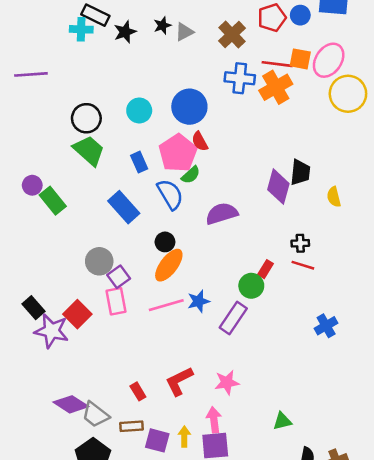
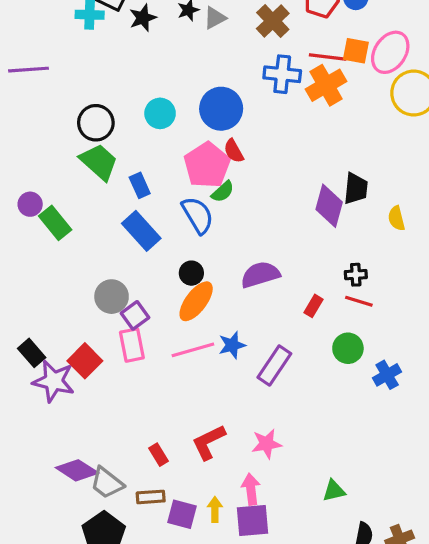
blue rectangle: (139, 162) -> (140, 185), moved
purple semicircle: (222, 214) -> (260, 275), moved
green circle: (251, 286) -> (348, 348), moved

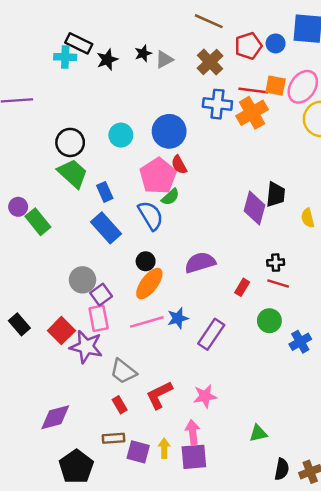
purple star: (54, 381) -> (86, 347), moved
purple diamond: (77, 470) -> (55, 417), turned -48
gray trapezoid: (107, 483) -> (123, 371), moved

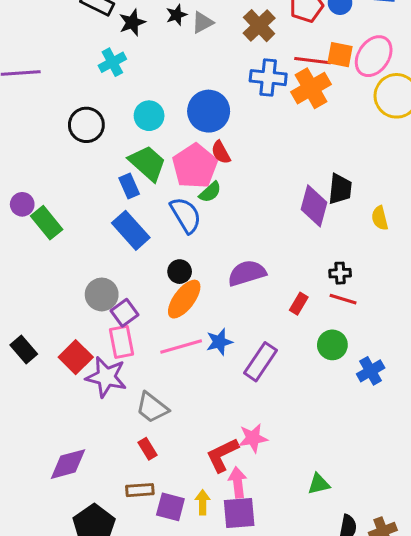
cyan cross: (65, 57) -> (112, 62), moved, turned -30
green trapezoid: (73, 173) -> (147, 163), moved
red L-shape: (159, 395) -> (222, 455), moved

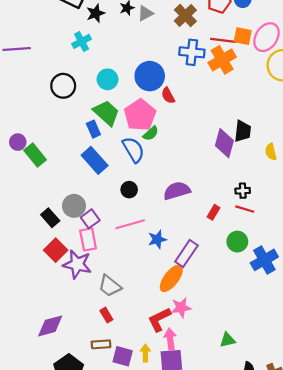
red semicircle: (221, 152) -> (168, 96), moved
orange ellipse: (184, 299) -> (171, 278), moved
pink line: (181, 346) -> (130, 224), moved
black rectangle: (24, 349) -> (50, 218), moved
blue cross: (371, 371) -> (264, 260), size x1.4

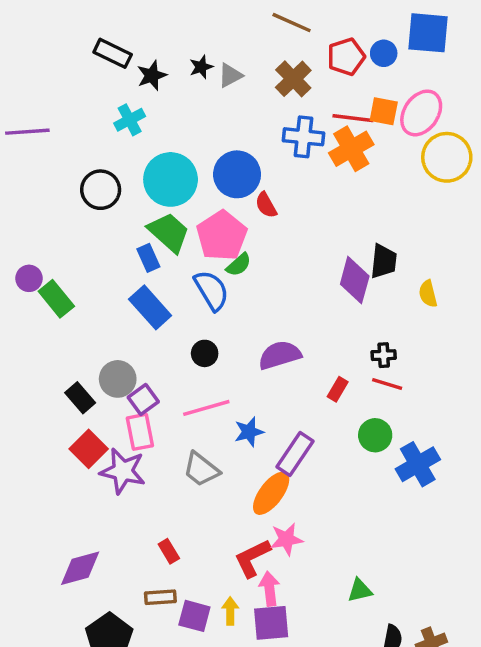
cyan circle: (108, 79) -> (171, 179), size x1.6
gray trapezoid: (110, 286) -> (201, 469), moved

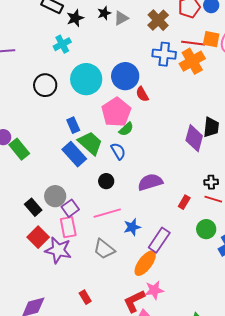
green trapezoid: (169, 232) -> (90, 143), moved
blue semicircle: (211, 290) -> (118, 151), moved, size x0.7

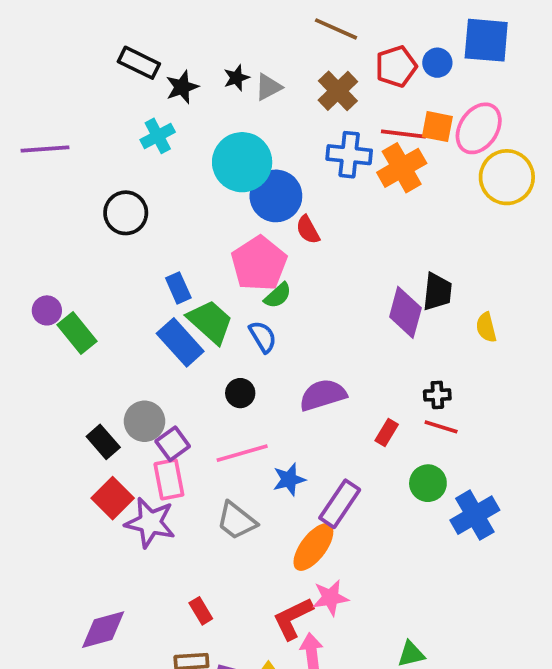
cyan circle: (86, 79) -> (242, 162), moved

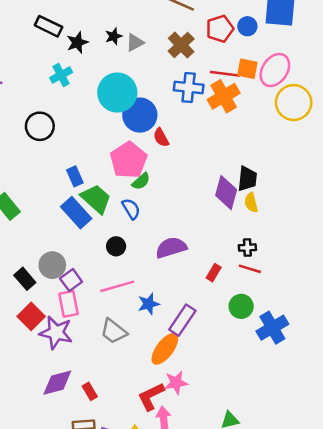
yellow semicircle: (486, 327) -> (251, 203), moved
purple diamond: (103, 630) -> (57, 383), moved

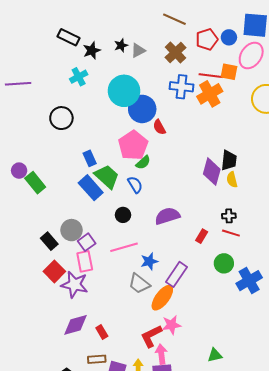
pink ellipse: (275, 70) -> (251, 55), moved
gray trapezoid: (114, 331) -> (139, 284), moved

